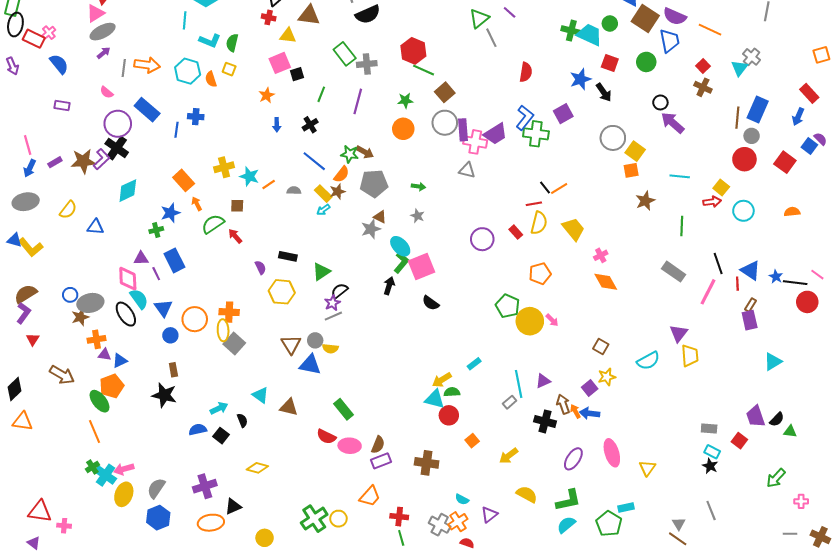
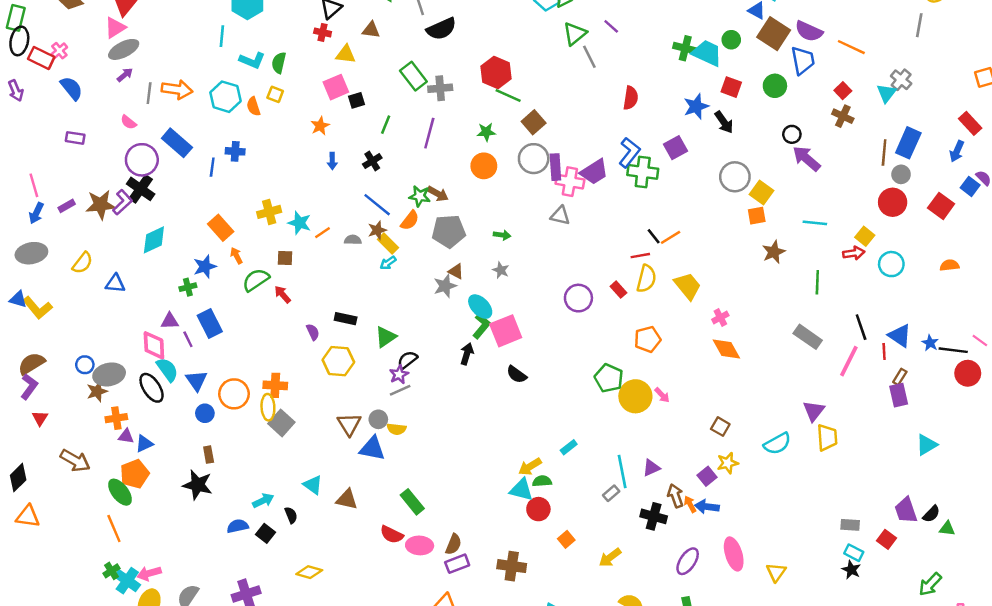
brown triangle: (309, 15) -> (371, 30), size x0.7
brown star: (337, 192) -> (377, 230), moved

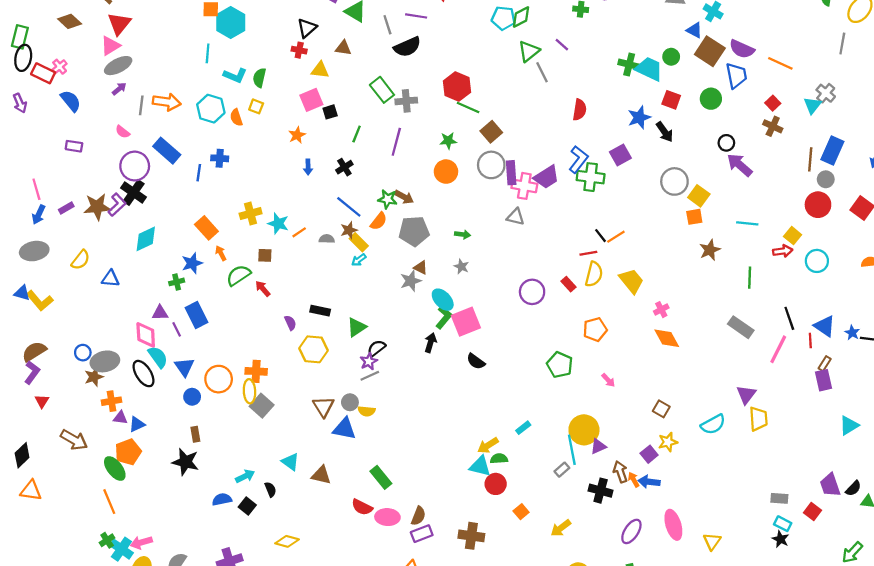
yellow circle: (635, 396) -> (584, 430), moved

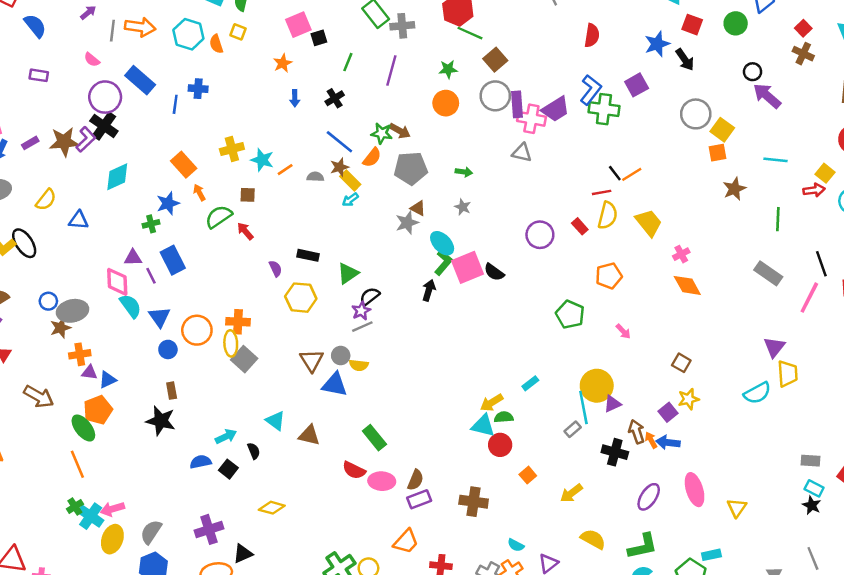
black semicircle: (476, 361) -> (494, 272), moved
black ellipse: (144, 374) -> (24, 243), moved
cyan semicircle: (713, 424) -> (757, 393), moved

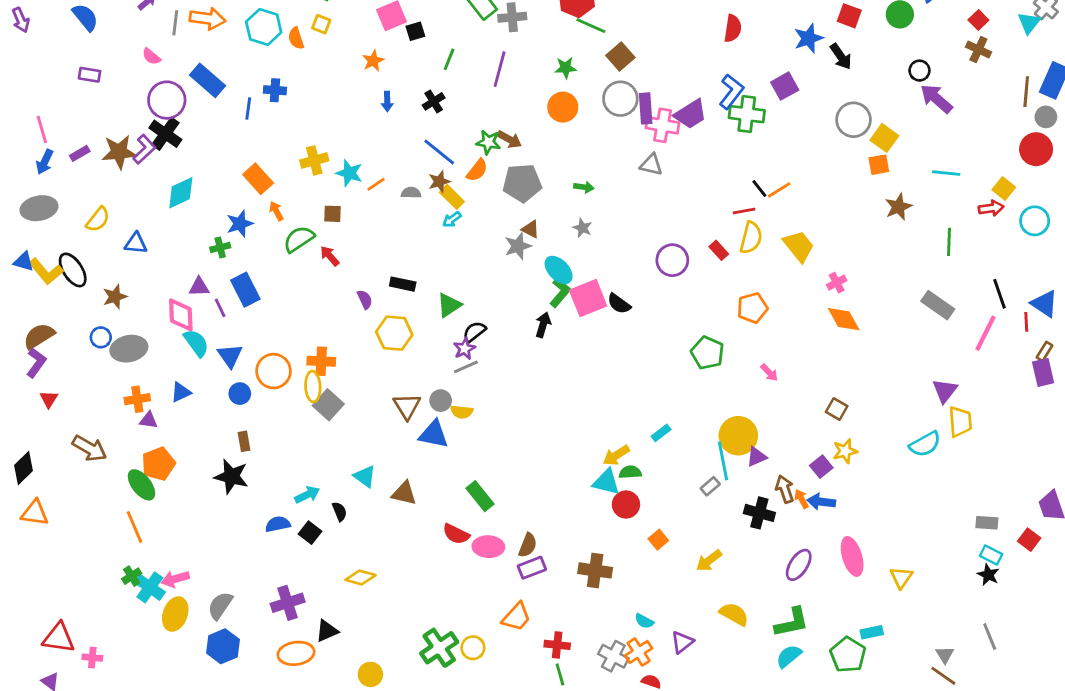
brown star: (60, 328) -> (115, 297), moved
blue triangle: (108, 380) -> (181, 392), moved

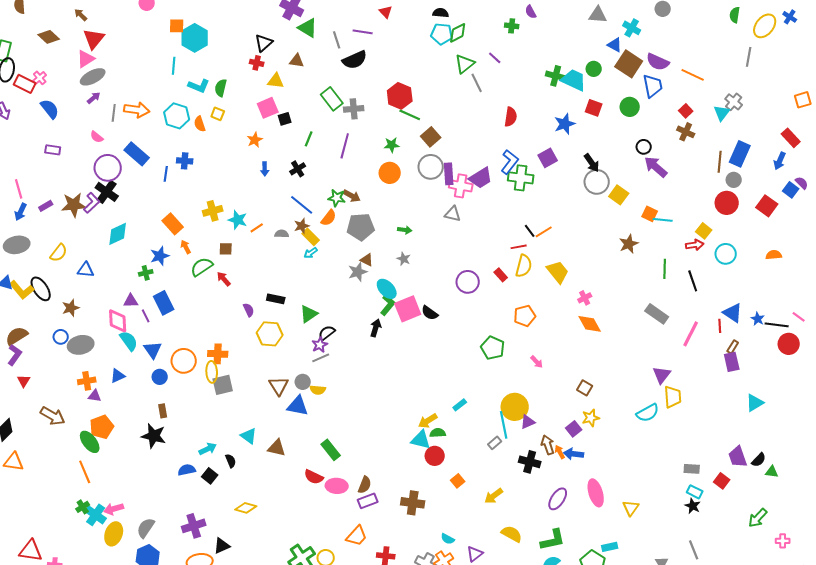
black arrow: (841, 57) -> (592, 163), moved
orange square: (879, 165) -> (650, 214), moved, turned 35
black line: (1000, 294) -> (693, 281), moved
gray square: (328, 405) -> (223, 385), turned 35

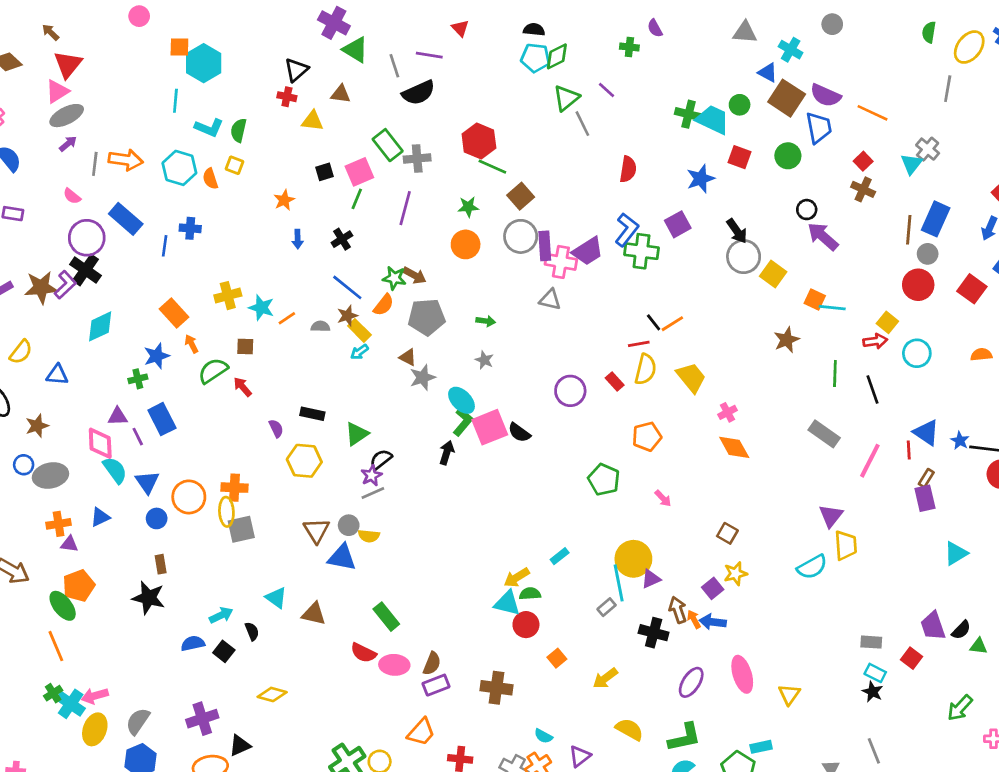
pink square: (268, 108) -> (359, 172), moved
brown triangle: (367, 260) -> (408, 357), moved

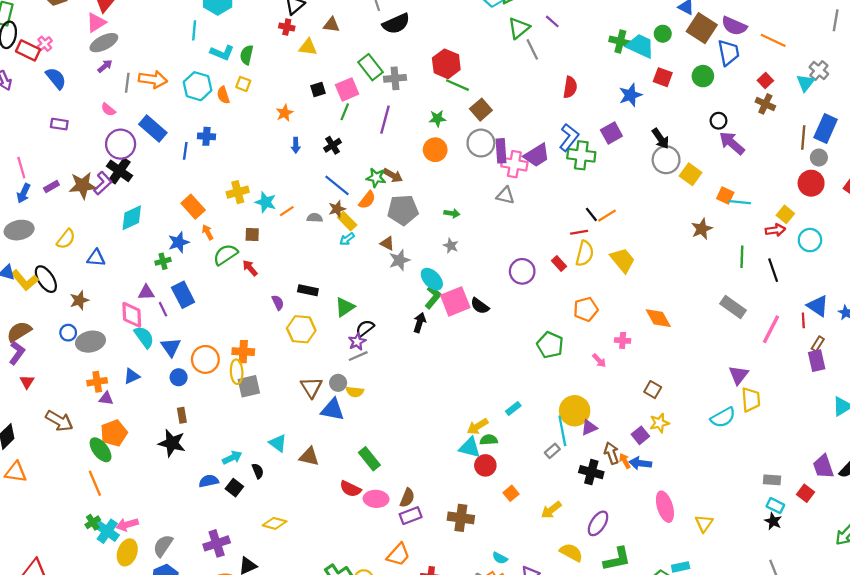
pink cross: (727, 412) -> (623, 340), moved, turned 32
purple ellipse: (691, 682) -> (598, 523), moved

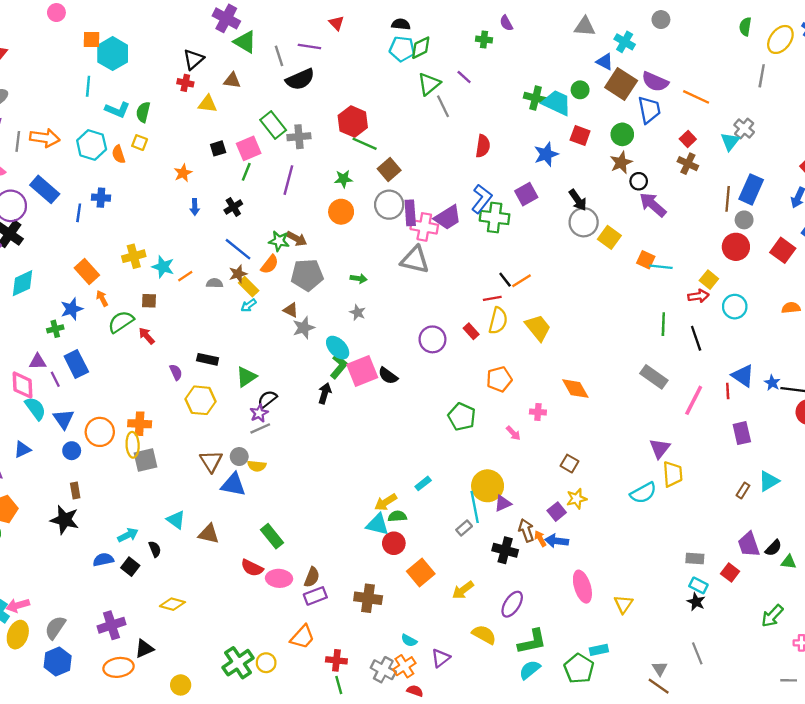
gray triangle: (505, 195) -> (415, 260), size x1.5
brown star: (702, 229) -> (621, 162), moved
brown rectangle: (818, 344) -> (743, 491), moved
orange square: (511, 493) -> (421, 573), size x1.6

